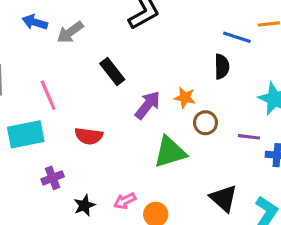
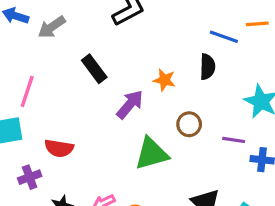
pink line: (48, 95) -> (27, 91), turned 40
orange star: (185, 98) -> (164, 80), moved
red semicircle: (89, 136) -> (59, 148), moved

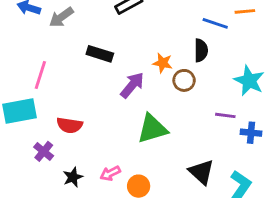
black rectangle: (94, 69) -> (100, 54), turned -35
brown circle: (189, 124) -> (184, 80), moved
purple cross: (30, 177) -> (44, 151), turned -30

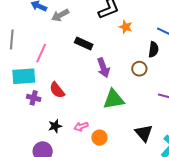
orange star: (163, 63) -> (126, 27), moved
purple arrow: (132, 85) -> (103, 68), turned 114
red semicircle: (70, 125) -> (57, 90), turned 36
purple cross: (44, 151) -> (34, 98), moved, turned -32

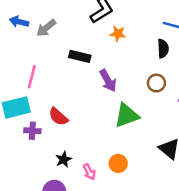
orange star: (126, 27) -> (118, 34), moved
brown circle: (139, 69) -> (156, 83), moved
pink arrow: (81, 127) -> (89, 172), moved, turned -88

